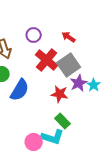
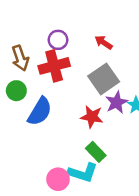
red cross: (47, 60) -> (54, 66), moved, turned 35

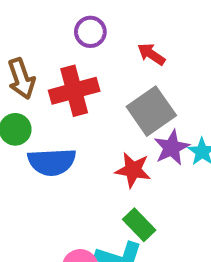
purple circle: (58, 40) -> (90, 32), moved
blue semicircle: (40, 111) -> (52, 162), turned 56

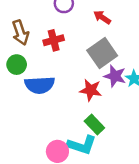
red cross: (74, 91) -> (54, 40), size x0.7
purple star: (172, 148) -> (115, 76), turned -30

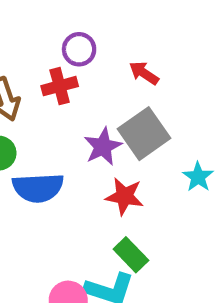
red cross: (54, 40) -> (60, 86), moved
purple star: (115, 76) -> (103, 147), moved, turned 30

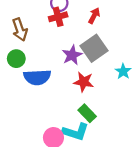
red arrow: (144, 73) -> (94, 16), turned 84
red cross: (60, 86) -> (58, 17), moved

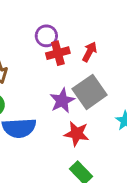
red cross: (58, 17) -> (58, 53), moved

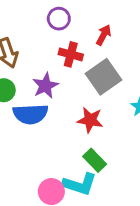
red cross: (58, 53) -> (71, 54), moved, turned 30
purple star: (62, 101) -> (45, 86), moved

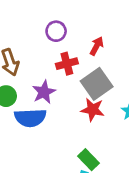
red cross: (71, 54) -> (67, 64), turned -30
red star: (90, 120) -> (93, 110), moved

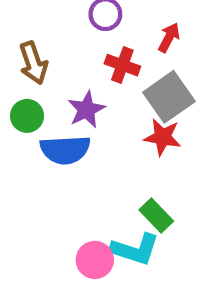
red cross: (67, 64) -> (122, 65), turned 35

